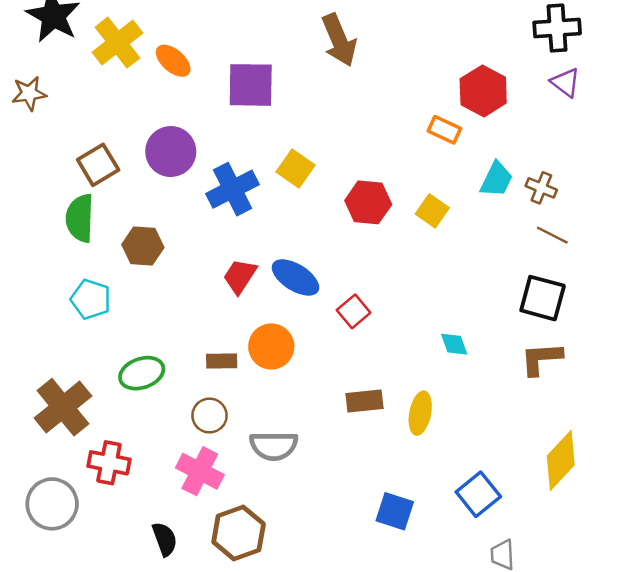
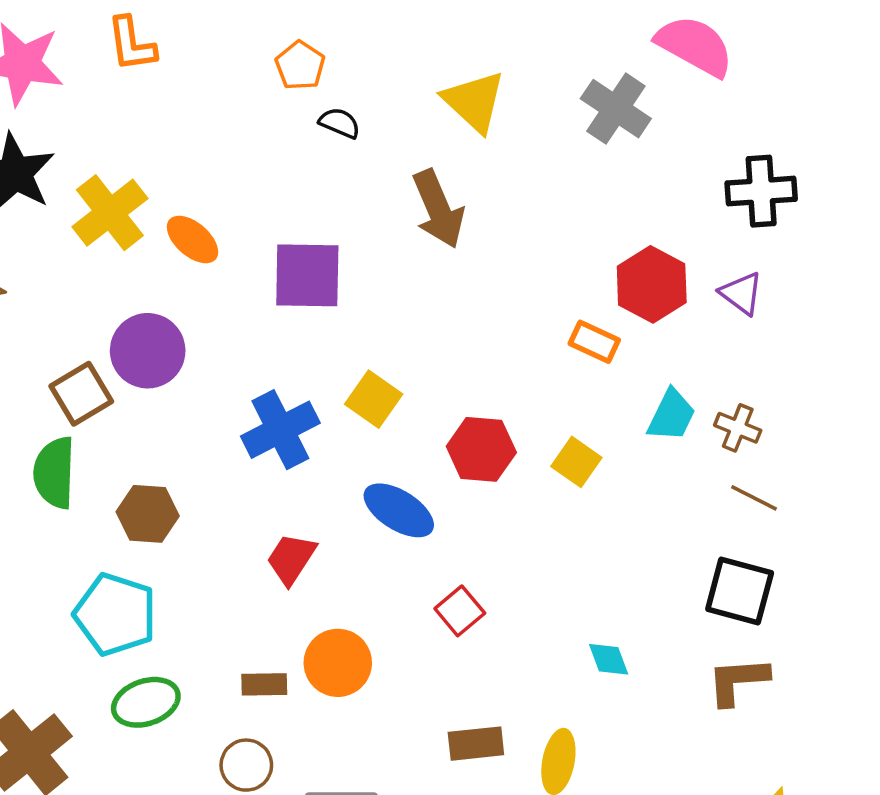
purple triangle: (566, 83) -> (741, 293), moved
purple circle: (171, 152) -> (148, 351), moved
blue ellipse: (295, 277) -> (399, 510), moved
cyan pentagon: (91, 299) -> (115, 614), moved, size x1.4

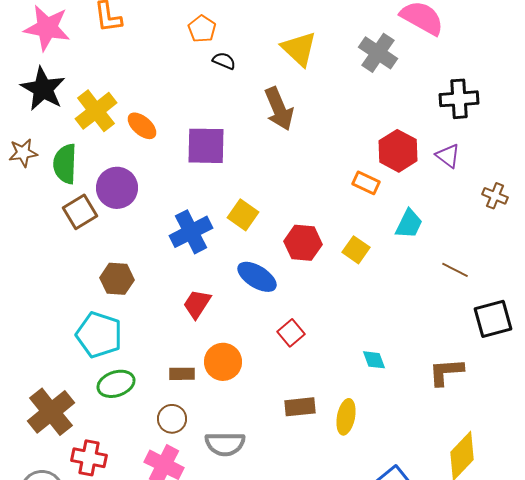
brown cross: (738, 428) -> (495, 196), moved
green semicircle: (54, 473) -> (65, 164), moved
black square: (740, 591) -> (493, 319), moved, turned -30

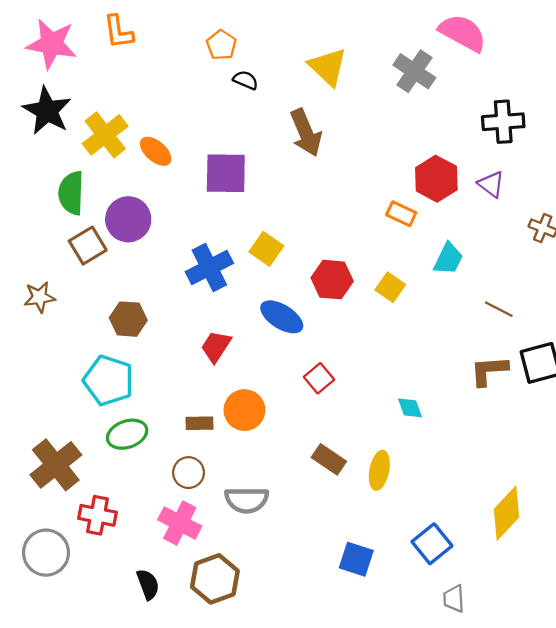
brown star: (23, 153) -> (39, 297), moved
brown L-shape: (446, 372) -> (489, 371), moved
brown rectangle: (300, 407) -> (329, 459), turned 40

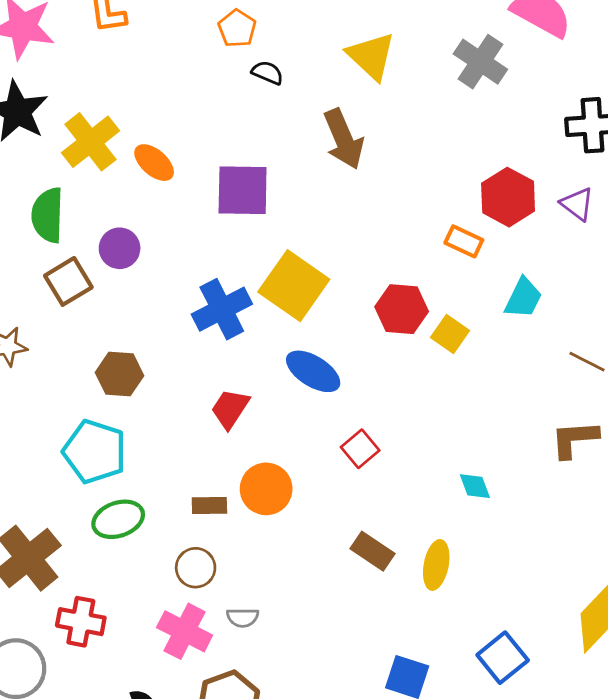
purple circle: (128, 219) -> (120, 248), size x0.7
yellow square: (266, 249) -> (294, 286), size x1.6
red hexagon: (332, 280) -> (402, 309), moved
gray semicircle: (247, 500) -> (243, 617), moved, size x0.6

